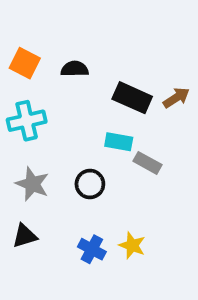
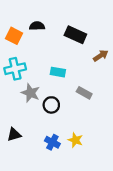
black semicircle: (75, 69) -> (37, 26), moved
black rectangle: (132, 98) -> (75, 35), moved
cyan rectangle: (119, 142) -> (58, 72), moved
gray star: (32, 184) -> (30, 93), moved

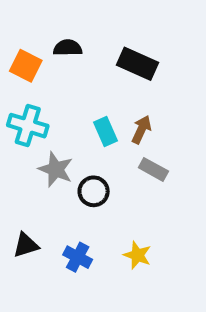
brown arrow: (101, 56) -> (141, 130), moved, turned -32
cyan cross: (15, 69) -> (28, 126), turned 30
cyan rectangle: (58, 72) -> (106, 132), turned 56
blue cross: (52, 142) -> (78, 257), moved

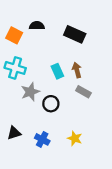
brown arrow: (141, 130) -> (77, 70), turned -40
gray star: (56, 169) -> (30, 92), turned 30

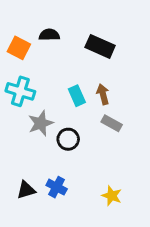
black triangle: (14, 133) -> (26, 190), moved
yellow star: (75, 138) -> (112, 196), moved

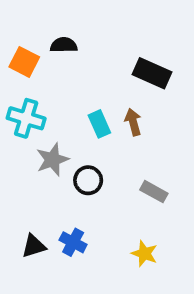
black rectangle: (100, 46) -> (152, 73), moved
gray rectangle: (112, 123) -> (154, 192), moved

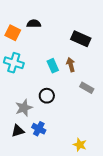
gray star: (52, 160) -> (24, 108), moved
gray rectangle: (154, 192) -> (87, 88), moved
yellow star: (144, 254) -> (80, 145), moved

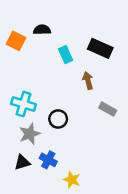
cyan cross: (14, 63) -> (23, 104), moved
cyan rectangle: (53, 66) -> (66, 55), moved
yellow star: (80, 145) -> (72, 180), moved

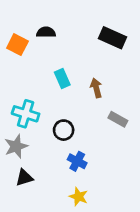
black rectangle: (100, 48) -> (112, 38), moved
cyan rectangle: (66, 55) -> (62, 78), moved
gray star: (30, 134) -> (16, 146), moved
blue cross: (48, 160) -> (77, 161), moved

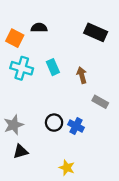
cyan cross: (26, 114) -> (22, 68), moved
black circle: (64, 130) -> (54, 123), moved
blue cross: (77, 161) -> (76, 126), moved

